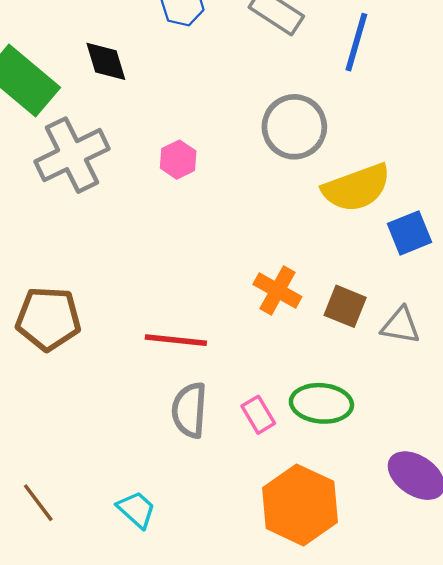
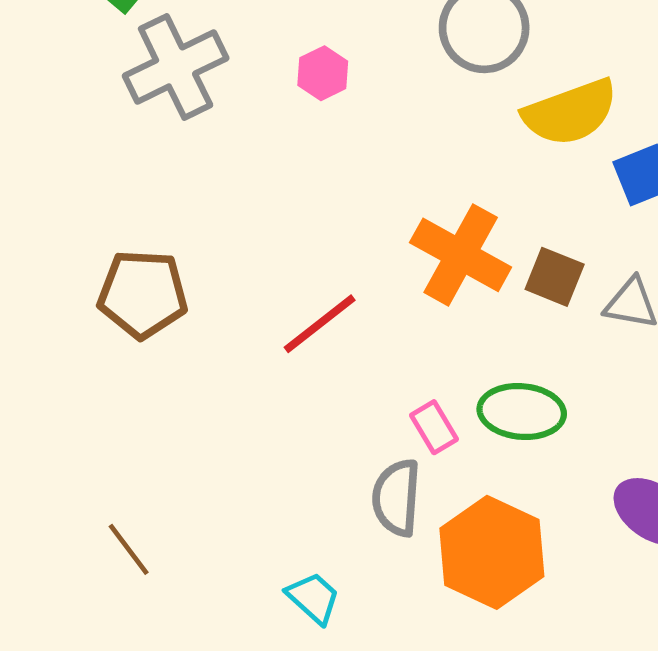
orange cross: (277, 290) -> (461, 255), size x1.5
red line: (176, 340) -> (320, 324), turned -44
gray semicircle: (189, 410) -> (396, 498), moved
cyan trapezoid: (136, 509) -> (313, 598), moved

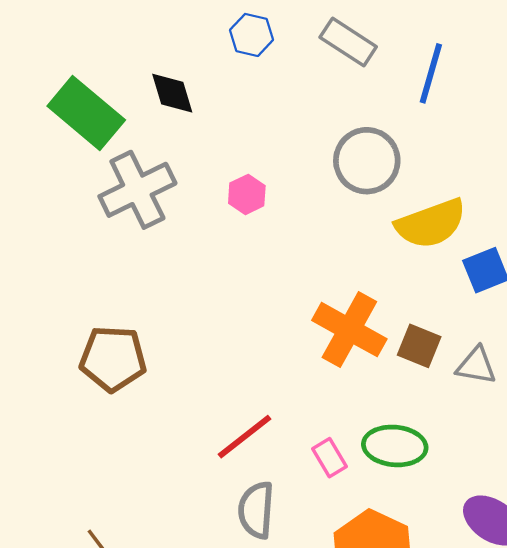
red line: (320, 324) -> (245, 437), moved
gray semicircle: (396, 498) -> (256, 510), moved

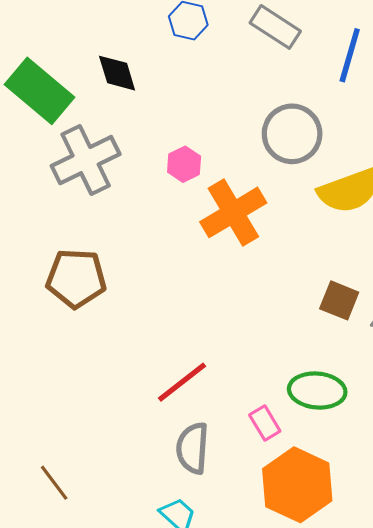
orange cross: (349, 330) -> (233, 212), moved, turned 30
brown pentagon: (113, 359) -> (76, 278), moved
pink rectangle: (330, 458) -> (265, 423), moved

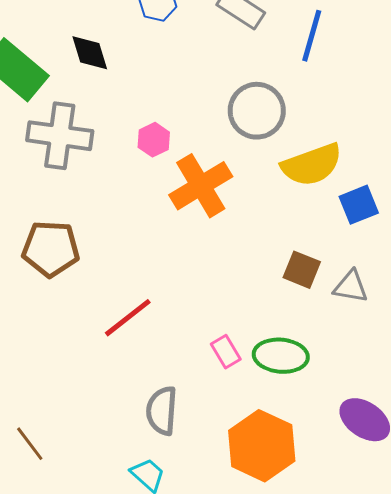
gray cross: (86, 160) -> (60, 136), turned 34
red line: (182, 382) -> (128, 318), moved
pink rectangle: (265, 423) -> (226, 352), moved

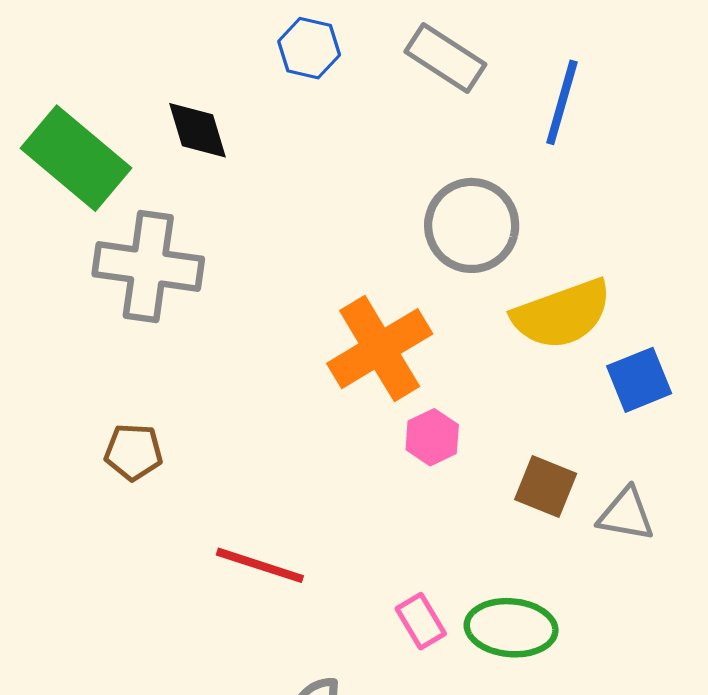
pink hexagon: (154, 140) -> (432, 437), moved
brown pentagon: (51, 249) -> (133, 452), size x0.6
red line: (128, 318) -> (260, 565), turned 56

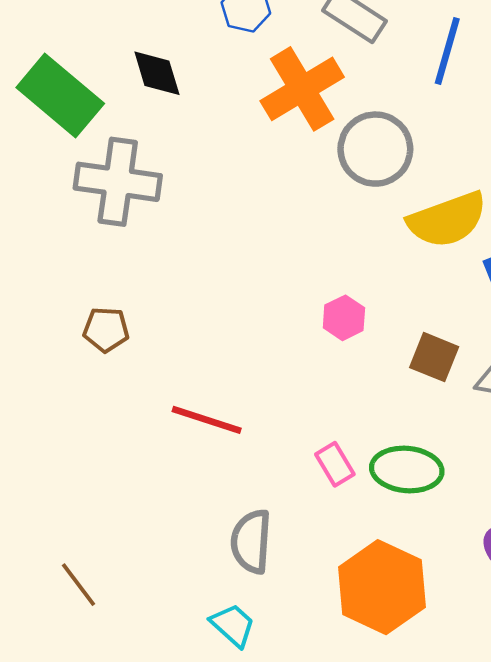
orange cross: (380, 349) -> (302, 89), moved

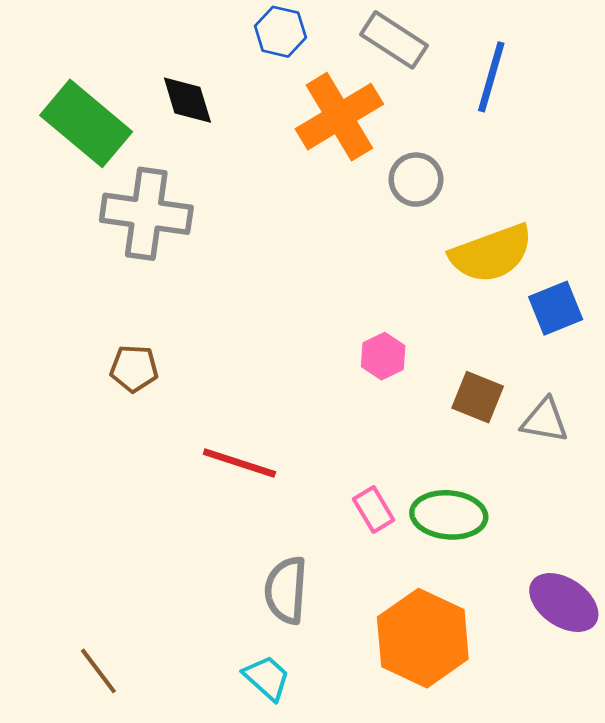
gray circle: (375, 149) -> (416, 180), size x0.7
brown line: (78, 585) -> (98, 671), moved

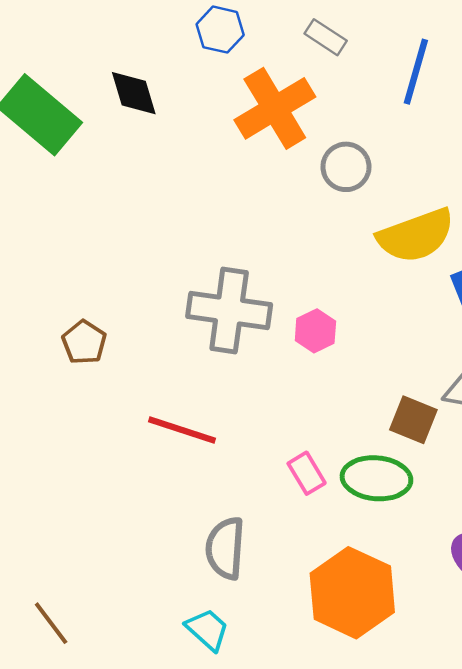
gray rectangle: (394, 40) -> (326, 37), size x0.7
gray cross: (146, 214) -> (229, 311), moved
brown pentagon: (134, 368) -> (84, 342), turned 30
brown square: (478, 397) -> (413, 420), moved

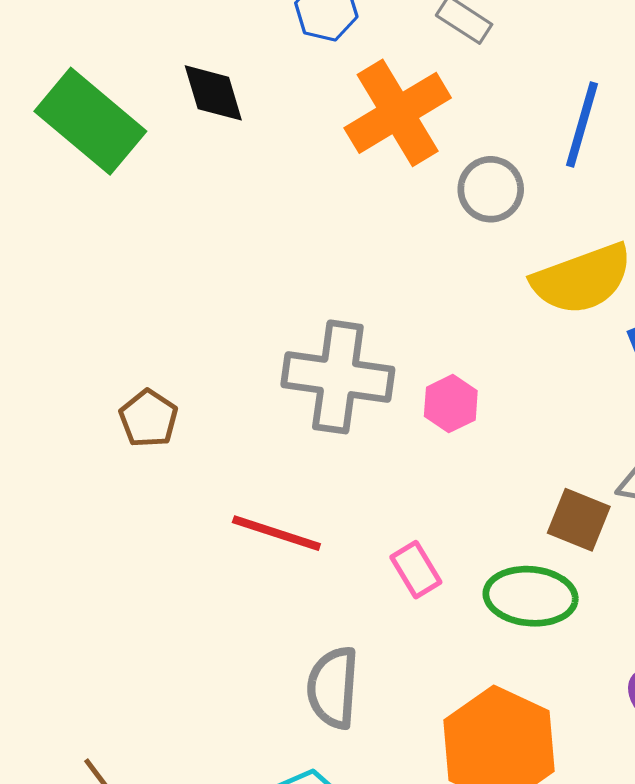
blue line: (416, 72) -> (582, 124), moved
pink rectangle: (307, 473) -> (416, 570), moved

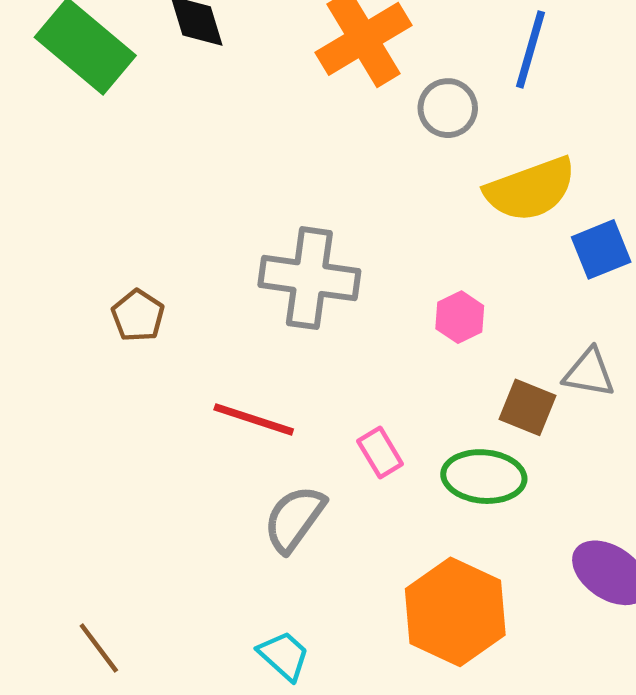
pink hexagon: (451, 404) -> (460, 317), moved
gray semicircle: (333, 688) -> (294, 519), moved, turned 32

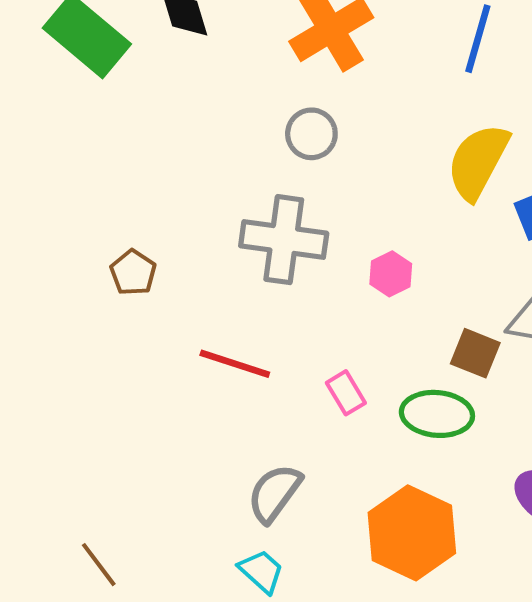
gray circle: (448, 108) -> (311, 134), moved
yellow semicircle: (530, 189) -> (478, 162), turned 138
pink hexagon: (460, 317) -> (391, 274), moved
gray semicircle: (294, 519) -> (274, 493), moved

